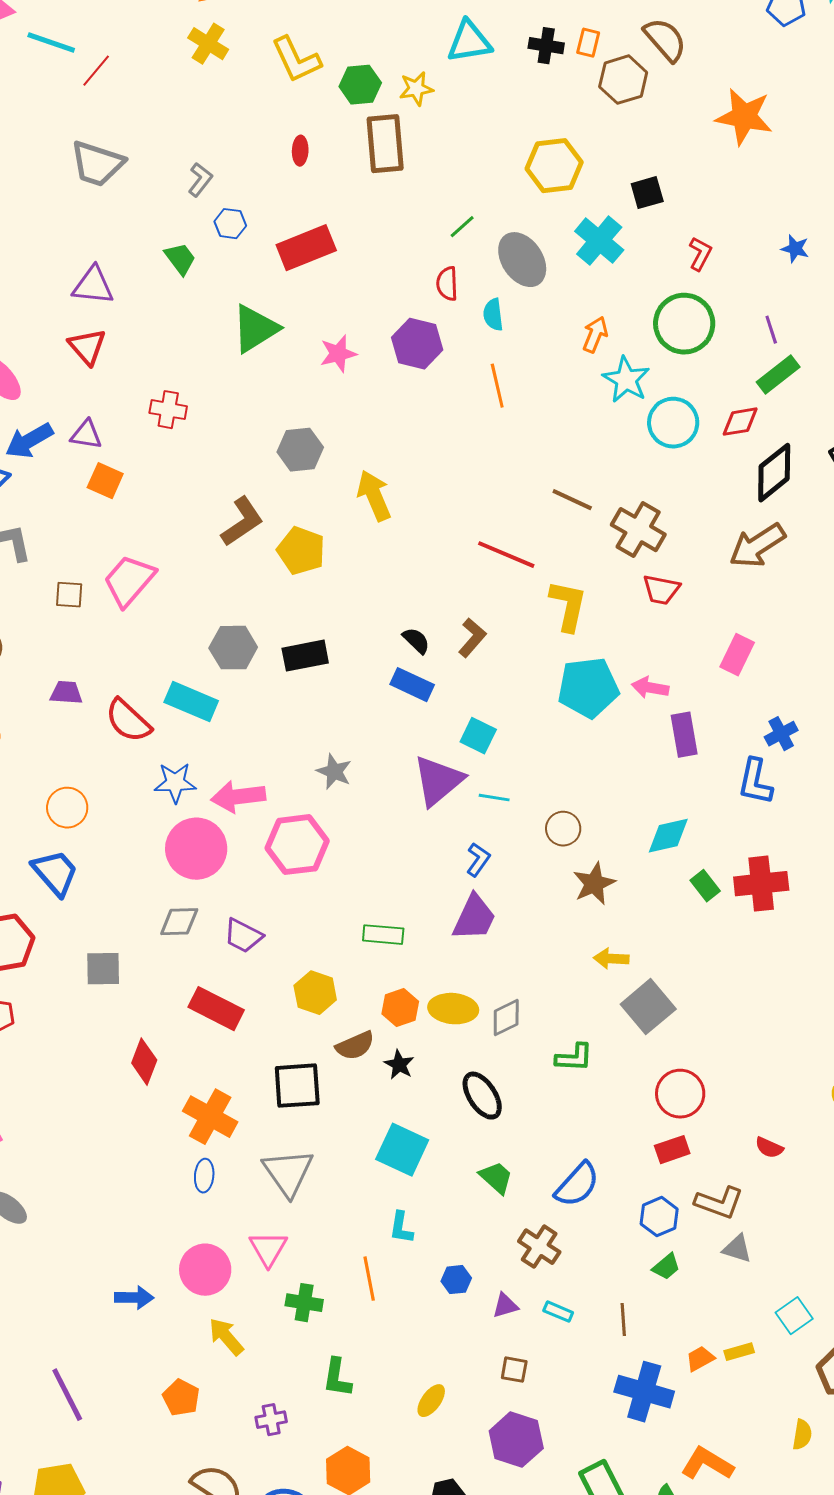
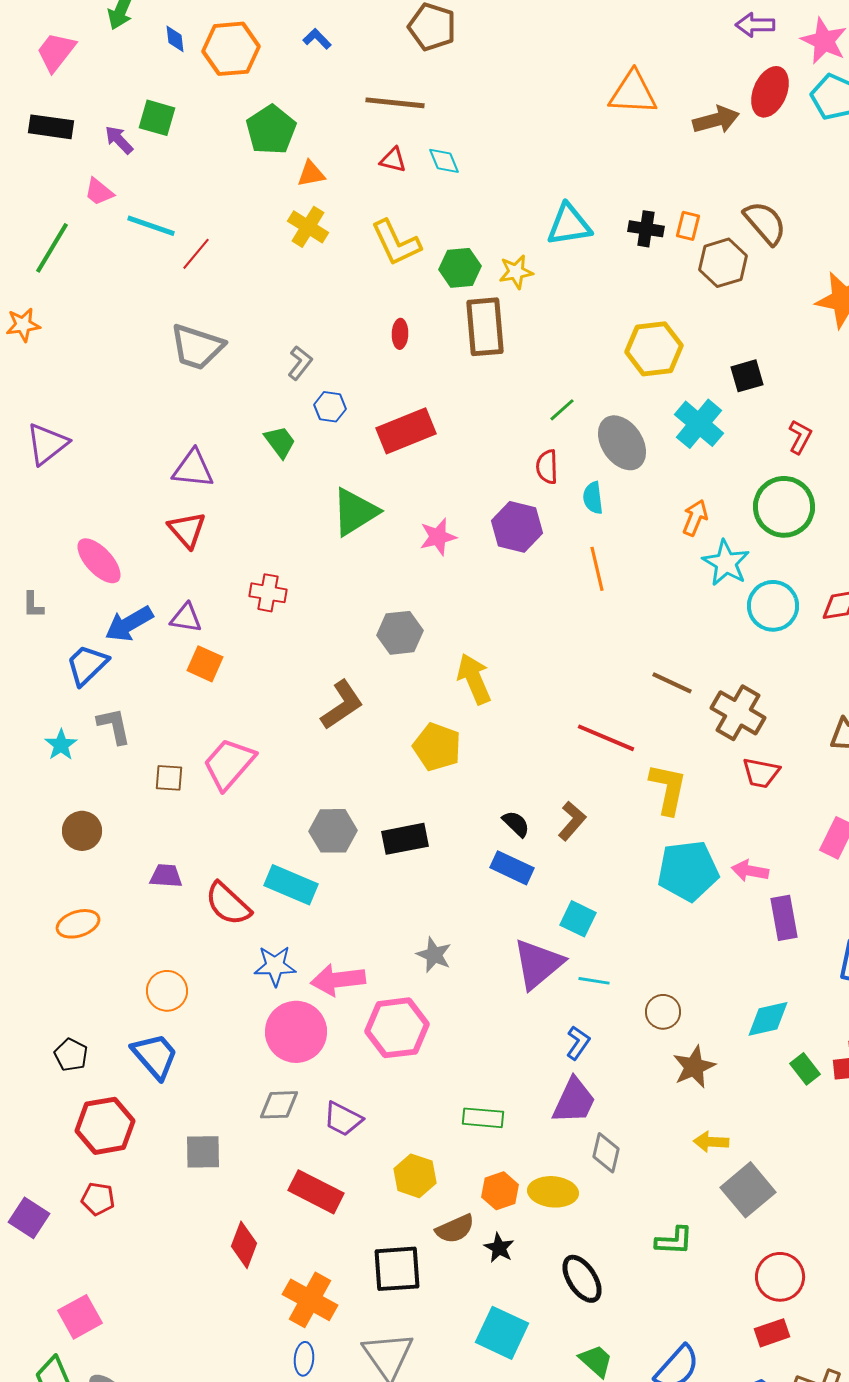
yellow pentagon: (301, 551) -> (437, 747), moved
gray diamond: (506, 1018) -> (606, 1153), moved, turned -51

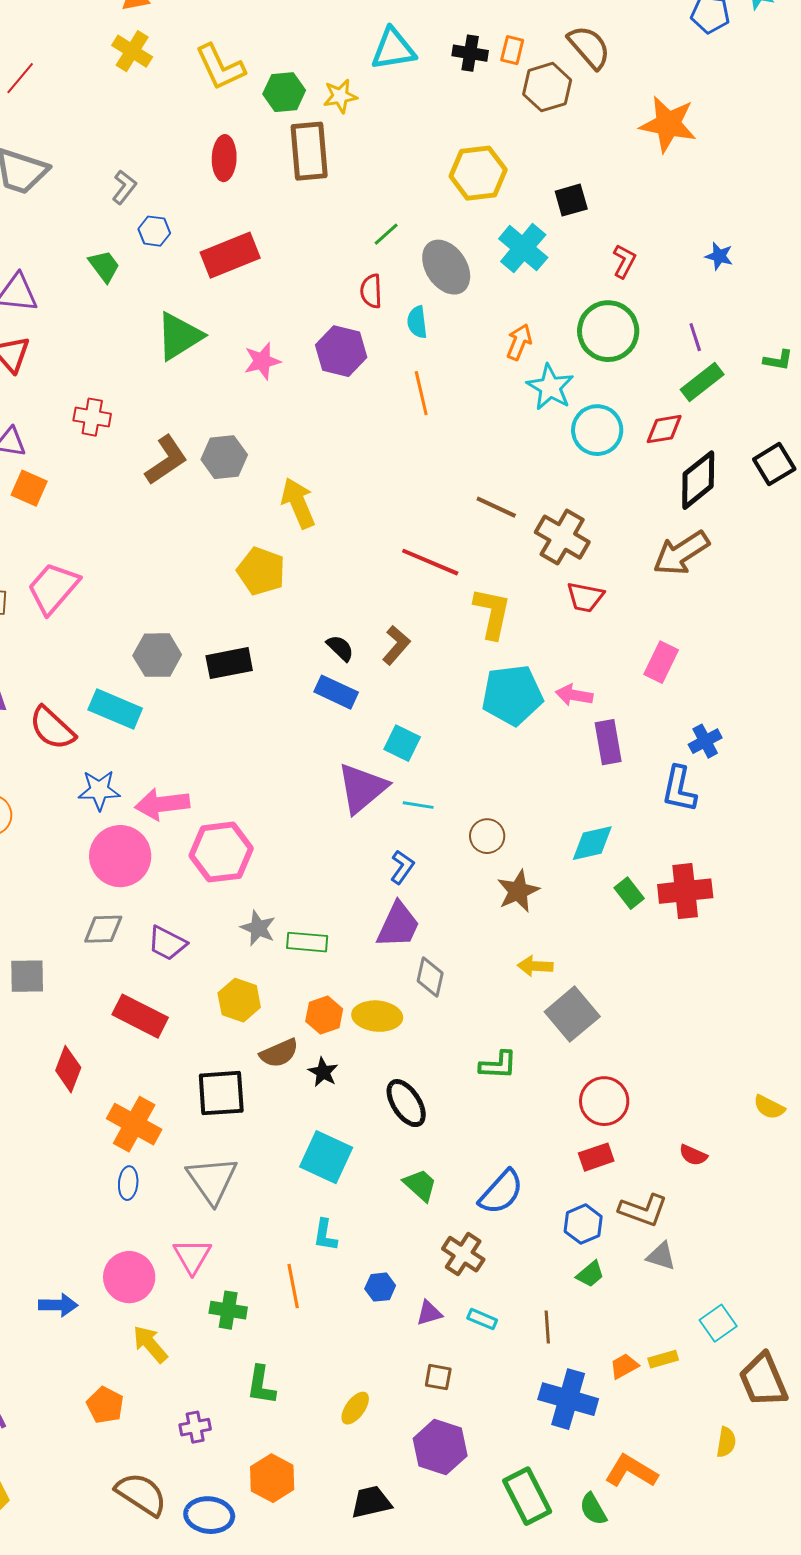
red ellipse: (400, 334) -> (224, 158), size x1.5
brown L-shape: (342, 705) -> (166, 460), moved
gray star: (434, 955) -> (258, 928), moved

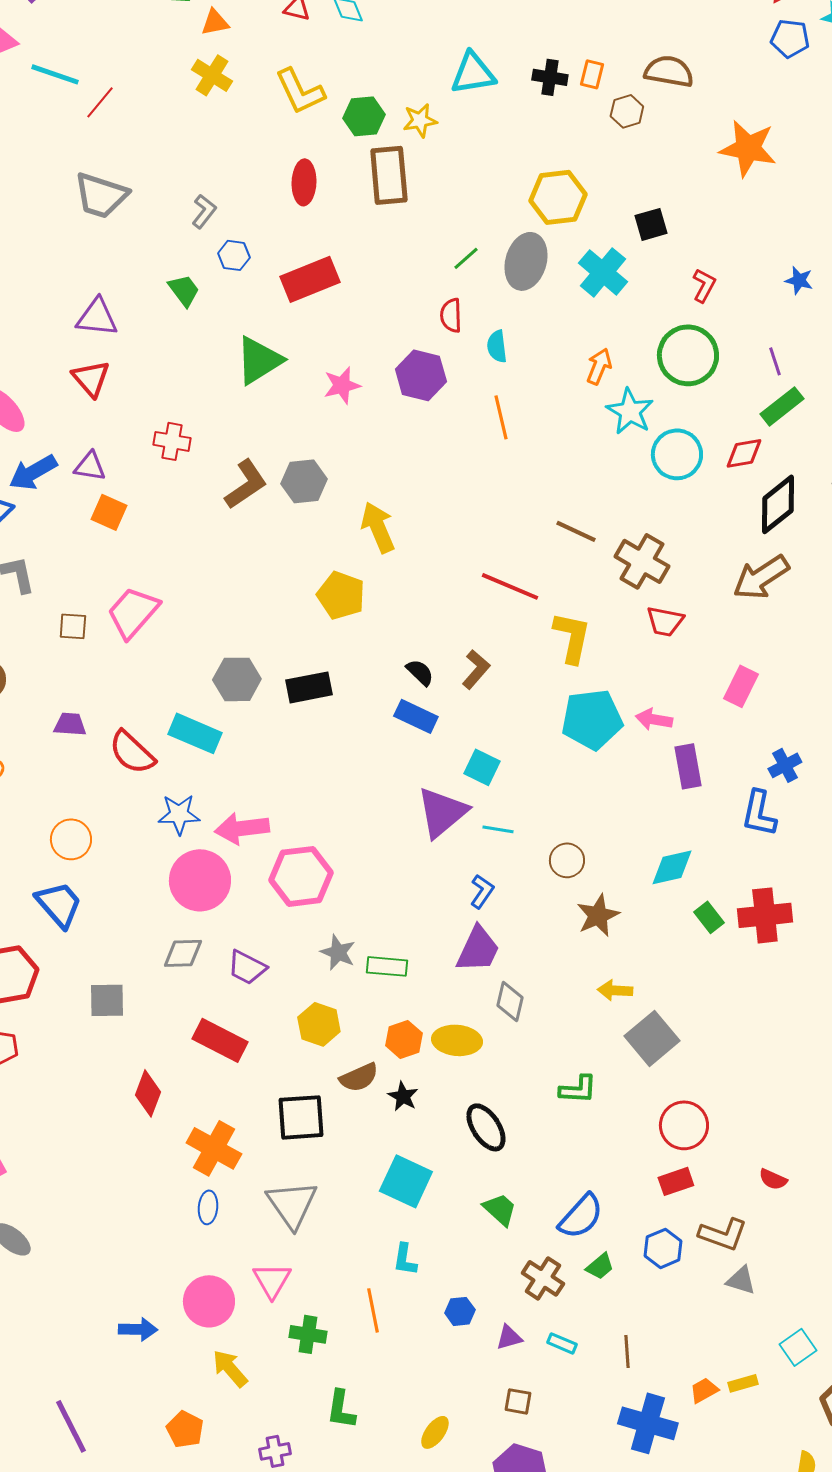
brown semicircle: (589, 47) -> (669, 71), turned -39
brown hexagon: (547, 87) -> (627, 111), size x0.7
gray ellipse: (446, 267) -> (526, 261), moved, turned 50
green trapezoid: (590, 1274) -> (600, 1266), moved

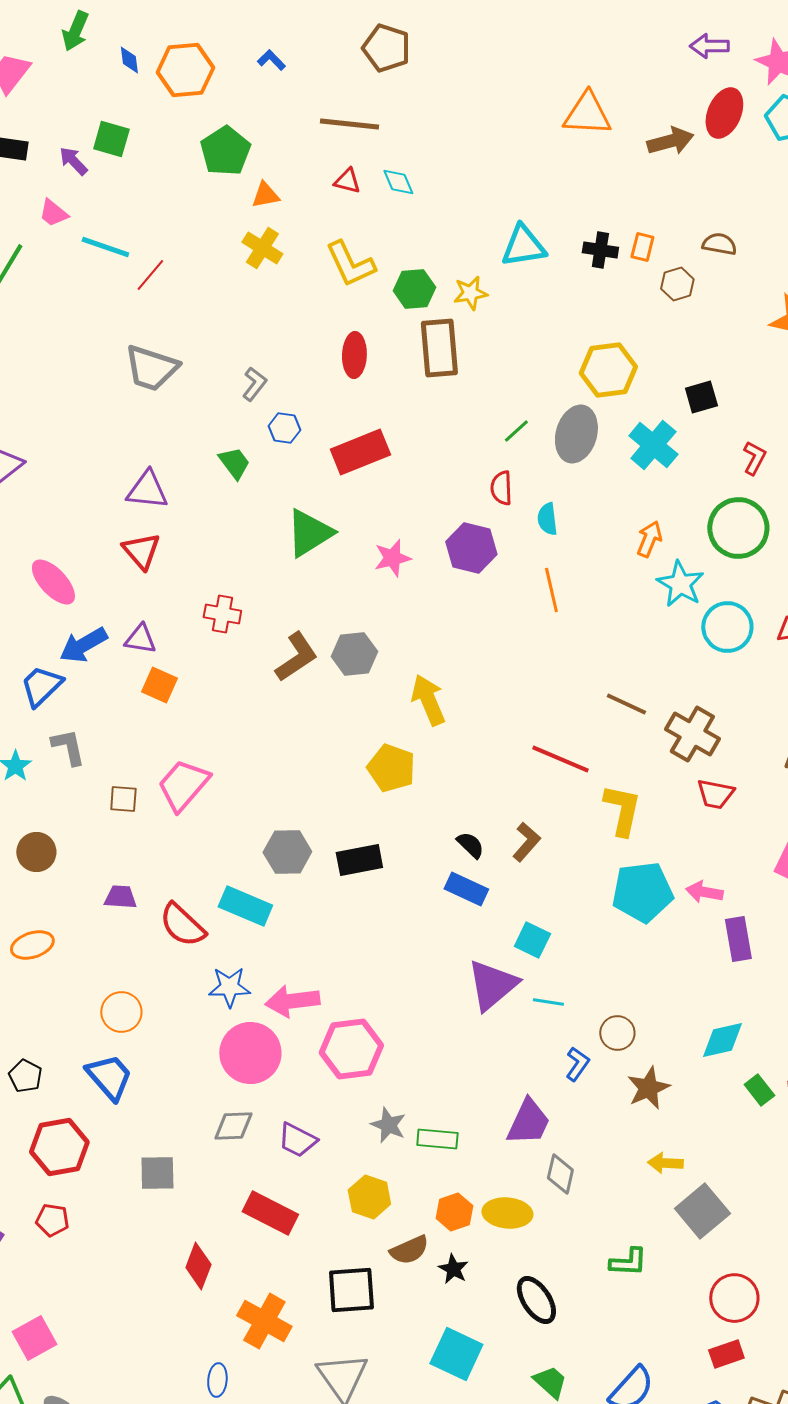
brown semicircle: (669, 71) -> (719, 244), size x0.7
blue L-shape: (482, 891) -> (577, 1064), moved
blue ellipse: (208, 1207) -> (217, 1380), moved

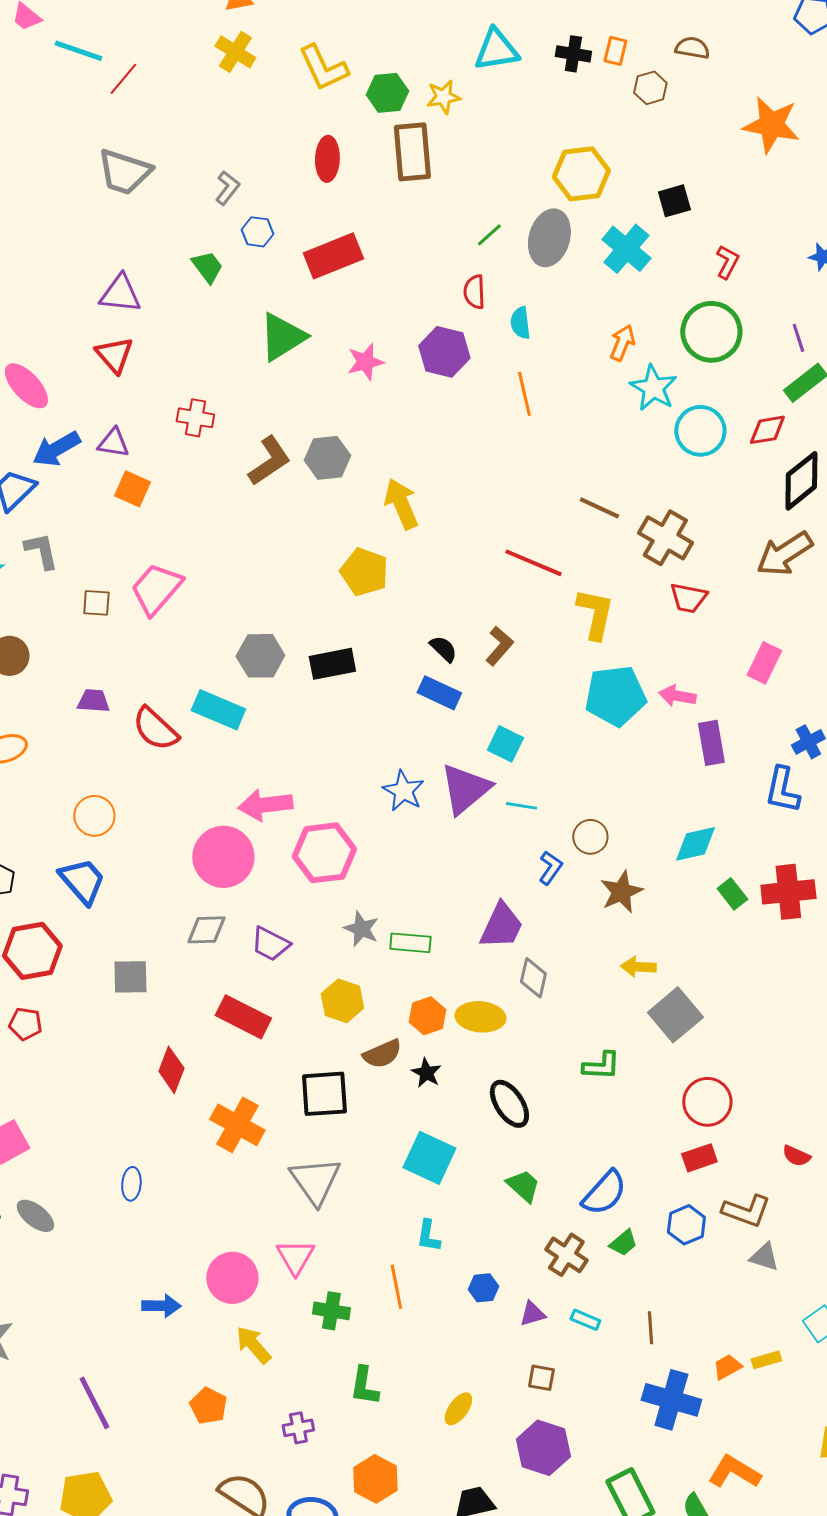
blue star: (229, 987) -> (403, 791), moved, turned 30
blue ellipse: (217, 1380) -> (131, 1184), moved

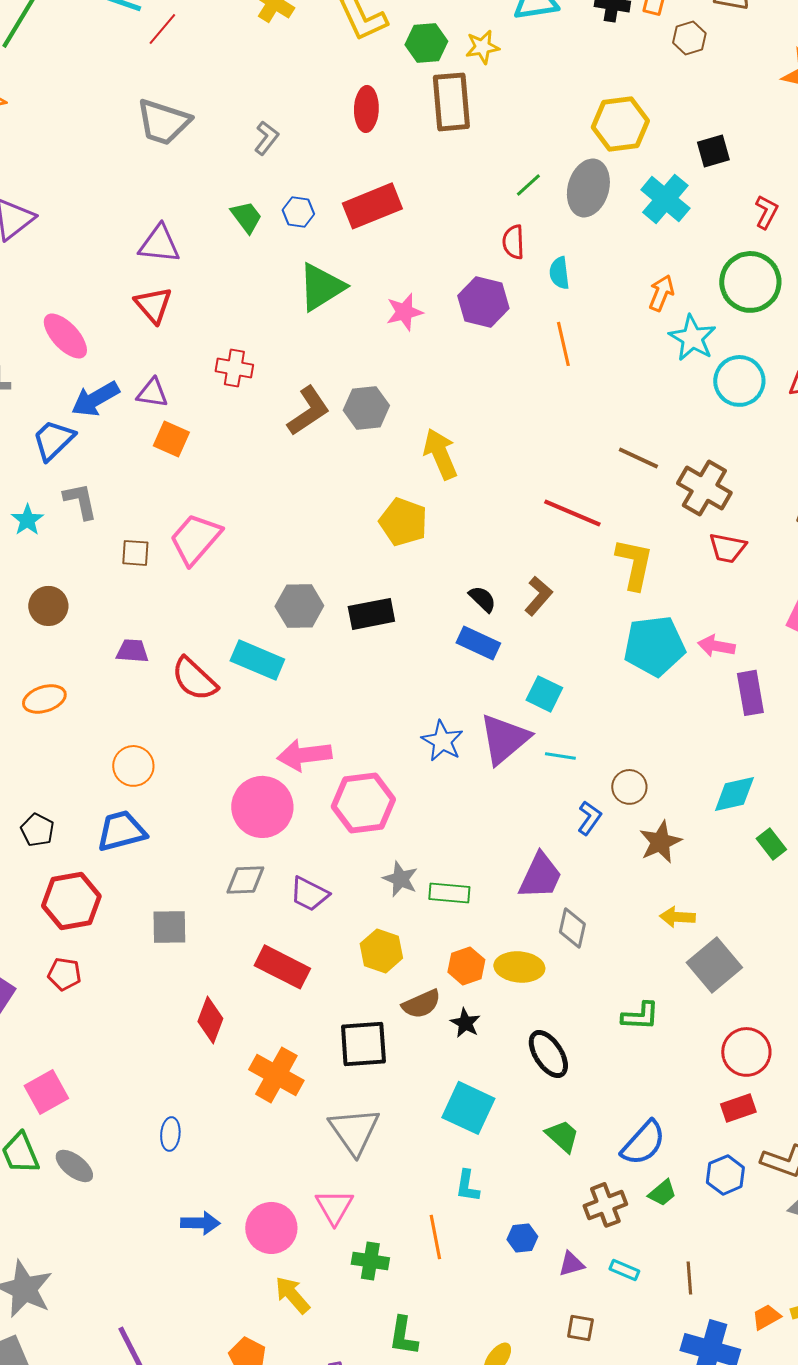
blue hexagon: (257, 232) -> (298, 212), moved
blue trapezoid: (82, 881) -> (121, 831), turned -64
brown cross: (566, 1255) -> (605, 1205), turned 36
blue arrow: (161, 1306) -> (200, 1223), moved

